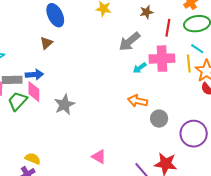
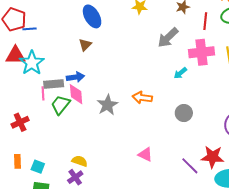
cyan arrow: (140, 68) -> (180, 73), moved
orange arrow: (138, 101) -> (142, 98), moved
gray circle: (159, 119) -> (184, 113), moved

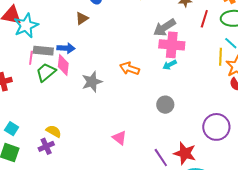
pink cross: (202, 52) -> (172, 45), moved
orange arrow: (142, 98) -> (130, 68), moved

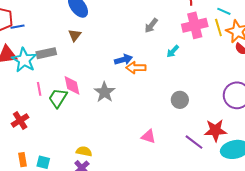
gray arrow: (164, 27) -> (151, 26), moved, size x0.7
pink cross: (172, 45) -> (195, 25), moved
blue arrow: (66, 48) -> (123, 60), moved
gray rectangle: (43, 51) -> (46, 53), moved
gray circle: (165, 105) -> (180, 100), moved

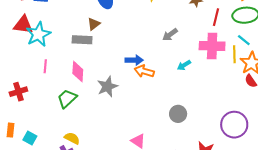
gray rectangle: (46, 53) -> (82, 40), moved
green trapezoid: (58, 98) -> (67, 99), moved

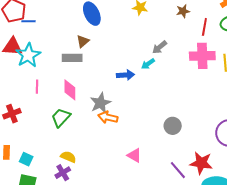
cyan arrow: (184, 65) -> (148, 64), moved
orange arrow: (144, 71) -> (108, 117), moved

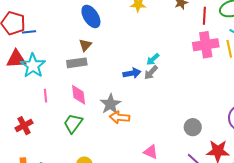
gray arrow: (160, 47) -> (151, 73), moved
gray circle: (173, 126) -> (193, 127), moved

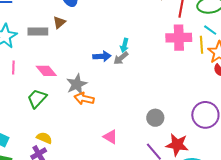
cyan arrow: (153, 59) -> (124, 45), turned -40
gray rectangle: (77, 63) -> (38, 32), moved
pink diamond: (79, 95) -> (46, 71), turned -40

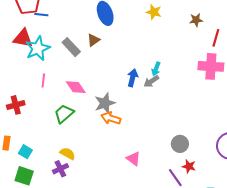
gray rectangle: (38, 32) -> (71, 47), turned 42
blue arrow: (102, 56) -> (133, 78), turned -78
red star: (177, 145) -> (189, 166), moved, size x0.6

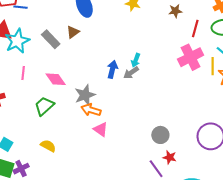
pink cross: (211, 66) -> (191, 57), turned -30
pink triangle: (133, 159) -> (101, 129), moved
purple cross: (60, 169) -> (21, 169), moved

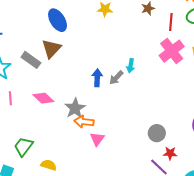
brown triangle: (73, 32) -> (51, 49), size x1.5
cyan arrow: (136, 60) -> (131, 66), moved
green trapezoid: (44, 106) -> (23, 147), moved
pink triangle: (101, 129) -> (97, 139), turned 42

